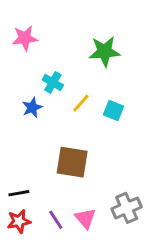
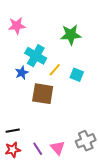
cyan cross: (53, 82) -> (36, 56), size x1.5
brown square: (72, 162) -> (43, 94), moved

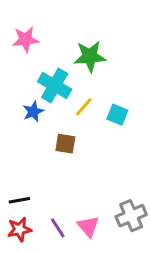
green star: (71, 35) -> (90, 56), moved
brown square: (43, 94) -> (65, 144), size x0.6

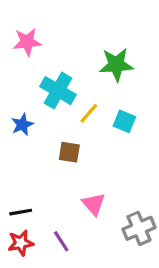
green star: (90, 56) -> (116, 65), moved
blue star: (33, 111) -> (22, 125), moved
pink triangle: (88, 226) -> (94, 204), moved

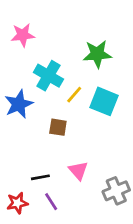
cyan square: (124, 121) -> (104, 101), size x1.5
blue star: (22, 125) -> (19, 104), size x1.5
black line: (21, 212) -> (40, 177), moved

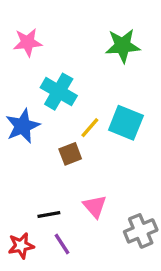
green star: (97, 54) -> (123, 46), moved
yellow line: (74, 95) -> (90, 128), moved
brown square: (58, 127) -> (70, 154), turned -30

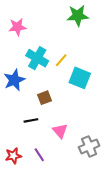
green star: (123, 46) -> (78, 16), moved
yellow line: (90, 128) -> (61, 60), moved
black line: (49, 214) -> (31, 120), moved

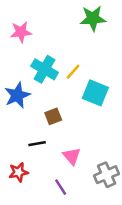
purple line: (39, 155) -> (61, 187), moved
red star: (13, 156) -> (18, 172), moved

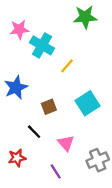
cyan cross: (45, 69) -> (42, 45), moved
cyan square: (95, 93) -> (87, 103), moved, turned 35
black line: (37, 144) -> (34, 132), turned 56

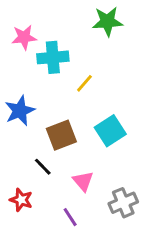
cyan cross: (42, 45) -> (53, 57), turned -35
brown square: (49, 107) -> (61, 135), size x1.5
red star: (17, 158) -> (21, 200), turned 30

